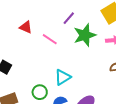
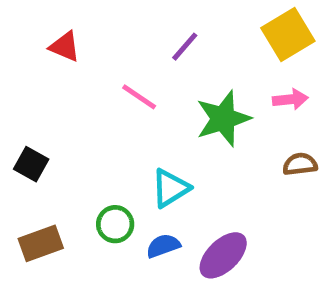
red triangle: (26, 27) -> (65, 47), moved
green star: (85, 35) -> (223, 119), moved

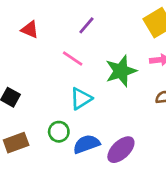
purple line: (185, 47) -> (86, 25), moved
cyan triangle: (170, 188) -> (81, 99), moved
blue semicircle: (163, 246) -> (86, 144), size x1.4

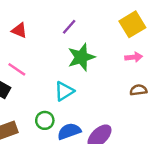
pink line: (73, 59) -> (17, 69), moved
green star: (121, 71) -> (81, 57), moved

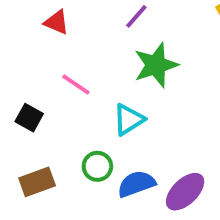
pink line: (17, 69) -> (76, 85), moved

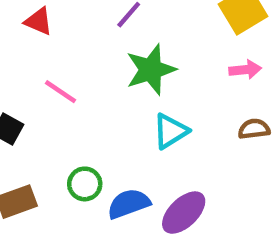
cyan triangle: (129, 120) -> (170, 131), moved

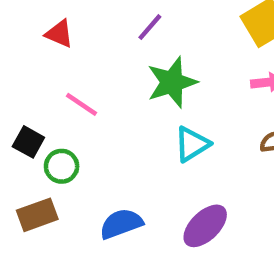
green circle: (85, 184) -> (62, 166), moved
blue semicircle: (129, 204) -> (121, 224), moved

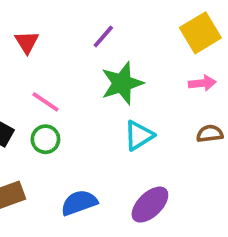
red triangle: (59, 34) -> (27, 42), turned 35
green circle: (62, 166) -> (45, 139), moved

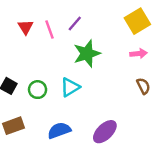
pink line: (45, 102) -> (50, 29), moved, turned 36
brown semicircle: (210, 134) -> (143, 86), turned 70
cyan triangle: (139, 135) -> (70, 87), moved

